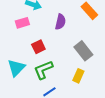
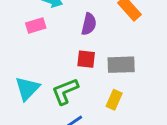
red square: (38, 47) -> (86, 59), moved, turned 32
gray rectangle: (83, 51) -> (121, 65), turned -54

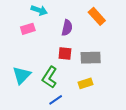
green L-shape: (65, 91) -> (49, 77), turned -35
yellow rectangle: (114, 100) -> (86, 83), turned 48

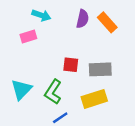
purple semicircle: (67, 28) -> (83, 19), moved
yellow rectangle: (86, 83) -> (94, 99), size x1.5

